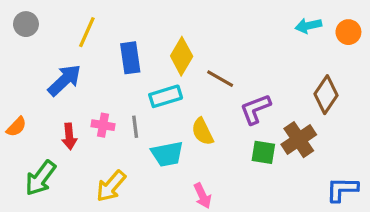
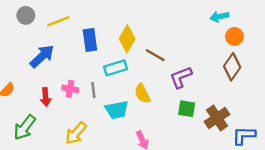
gray circle: (26, 24) -> (26, 15), moved
yellow line: (87, 32) -> (58, 21), turned 45
orange circle: (348, 32) -> (234, 36), moved
brown cross: (299, 140) -> (217, 118), moved

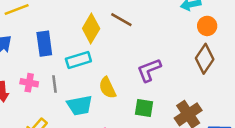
blue rectangle: (90, 40) -> (44, 44), moved
brown line: (155, 55) -> (121, 20), moved
green square: (187, 109) -> (144, 108), moved

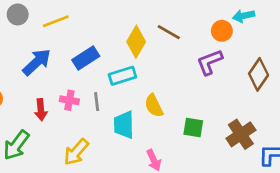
orange circle: (207, 26) -> (222, 31), moved
blue rectangle: (44, 44) -> (86, 58), turned 65
purple L-shape: (149, 70) -> (210, 62), moved
cyan trapezoid: (80, 105) -> (124, 125), turned 100

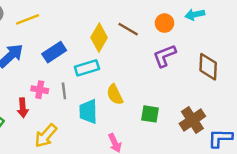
orange circle: (222, 31) -> (165, 23), moved
brown diamond: (259, 74) -> (208, 67), turned -32
red arrow: (41, 110) -> (23, 108), moved

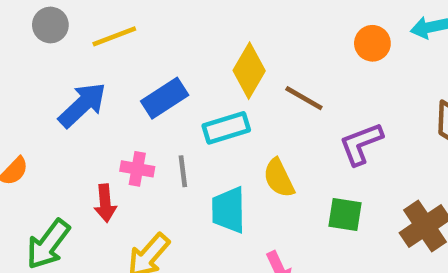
brown line: (128, 29) -> (304, 98), moved
purple L-shape: (165, 56) -> (361, 144), moved

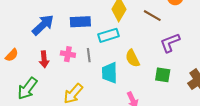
blue rectangle: (165, 98) -> (80, 22), turned 30
brown line: (304, 98) -> (152, 16), moved
red arrow: (105, 203) -> (44, 59), moved

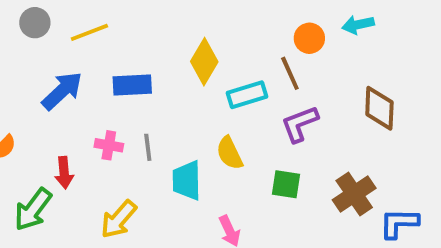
brown line: (152, 16) -> (290, 73), moved, turned 36
cyan rectangle: (109, 35) -> (247, 95), moved
red arrow: (44, 59) -> (64, 173), moved

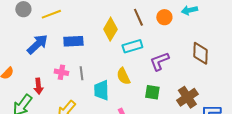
brown line: (290, 73) -> (138, 17), moved

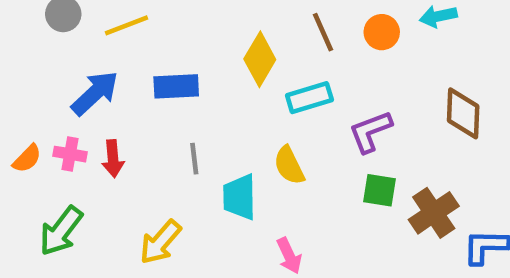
pink cross: (61, 72) -> (70, 154), moved
red arrow: (38, 86) -> (113, 159), moved
green square: (152, 92) -> (379, 190), moved

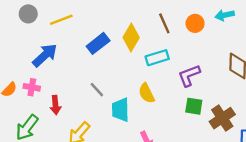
blue rectangle: (176, 86) -> (98, 43), moved, turned -35
red arrow: (113, 159) -> (55, 105), moved
gray line: (194, 159) -> (97, 90), turned -35

